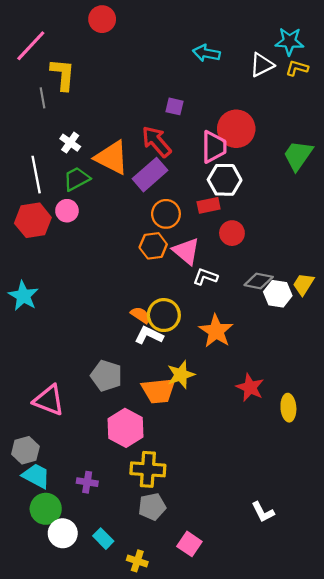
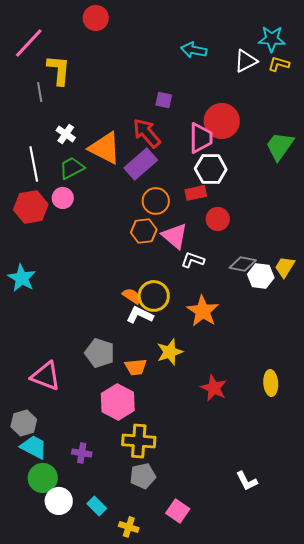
red star: (250, 387) -> (214, 388), moved
orange trapezoid: (159, 391) -> (136, 367), moved, size x0.7

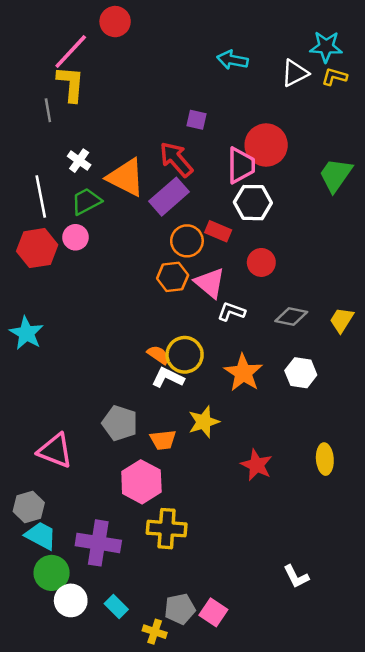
pink line: (29, 43) -> (71, 52), moved
red rectangle: (196, 193) -> (218, 231), moved, turned 35
white hexagon: (261, 276) -> (301, 373), moved
purple cross: (82, 453) -> (98, 543), size x1.8
gray pentagon: (143, 476) -> (180, 609), moved

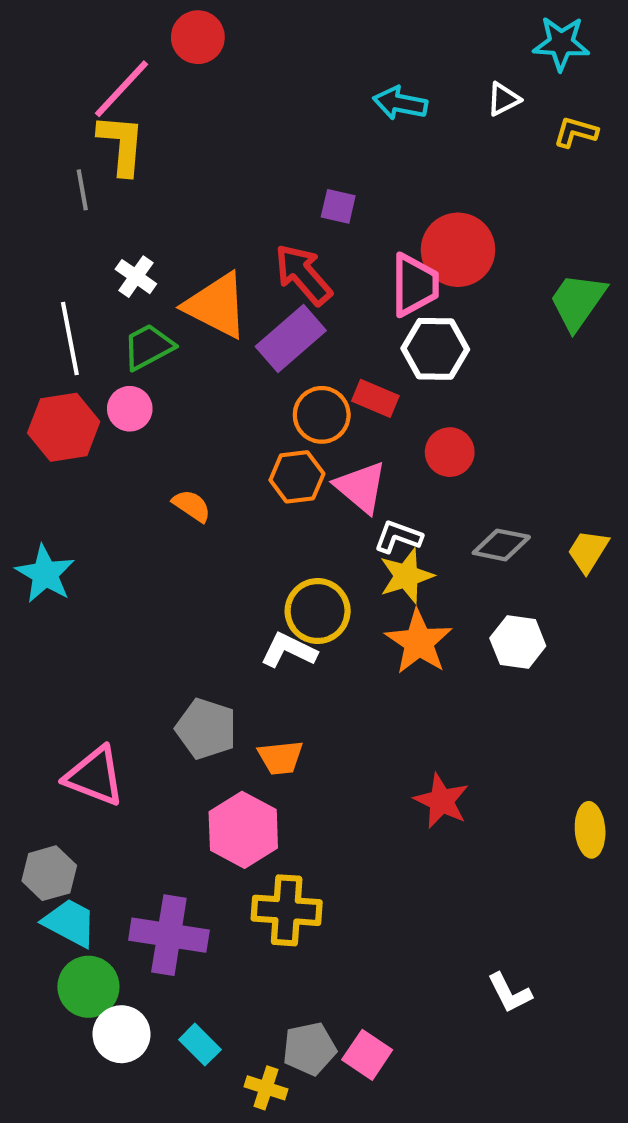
cyan star: (326, 47) -> (561, 43), moved
white triangle: (295, 73) -> (503, 99), moved, size x0.7
orange semicircle: (158, 355) -> (192, 506), moved
yellow star: (204, 422) -> (406, 576), moved
yellow ellipse: (325, 459) -> (590, 830), moved

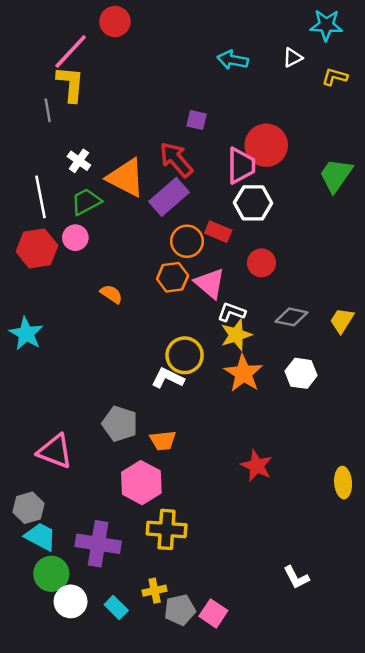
yellow cross: (266, 1088) -> (155, 591), moved, turned -30

